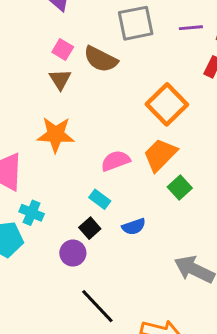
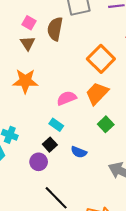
brown semicircle: (101, 59) -> (55, 29), turned 75
green square: (180, 188) -> (106, 124), moved
blue semicircle: (134, 227) -> (79, 152), moved, turned 42

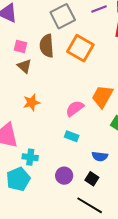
orange square: (101, 59) -> (80, 48), moved
orange star: (25, 81) -> (32, 102), size x0.7
black square: (50, 145) -> (92, 179), moved

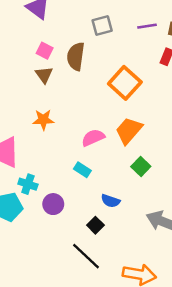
gray square: (63, 16) -> (102, 25), size x0.7
orange square: (80, 48) -> (125, 83), moved
purple circle: (64, 176) -> (53, 204), moved

